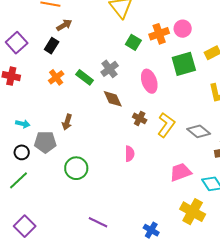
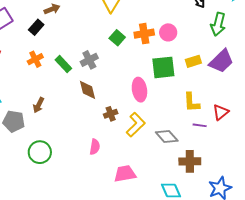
pink ellipse: (149, 81) -> (139, 90), moved
brown cross: (140, 118) -> (111, 114), turned 32
pink trapezoid: (181, 172) -> (125, 174), moved

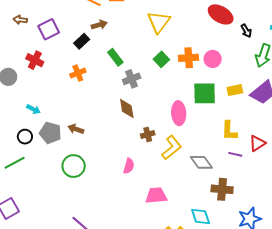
green rectangle: (63, 64) -> (115, 57), moved
brown arrow: (39, 105) -> (76, 129), moved, turned 77

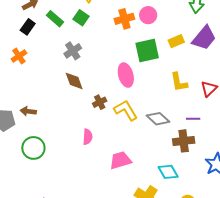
black rectangle: (82, 41) -> (28, 27), moved
green rectangle: (115, 57) -> (55, 19), moved
green square: (161, 59) -> (81, 18), moved
yellow L-shape: (172, 148) -> (126, 110), turned -70
purple line: (235, 154) -> (193, 119), moved

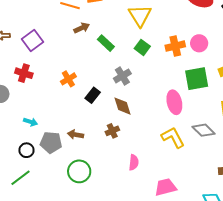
green square: (81, 18) -> (142, 47), moved
black rectangle: (28, 27) -> (93, 95), moved
brown cross: (100, 102) -> (112, 131), moved
gray diamond: (158, 119) -> (204, 130), moved

